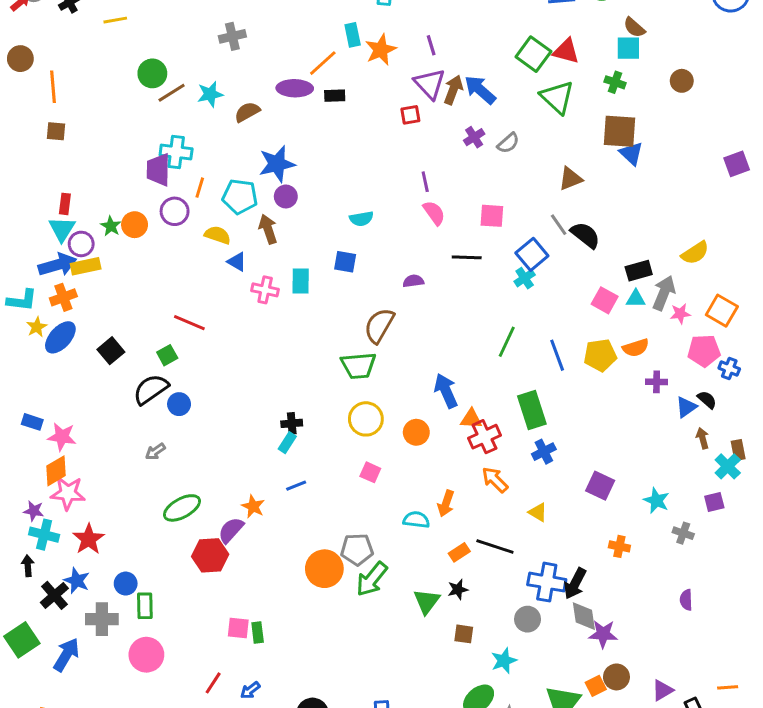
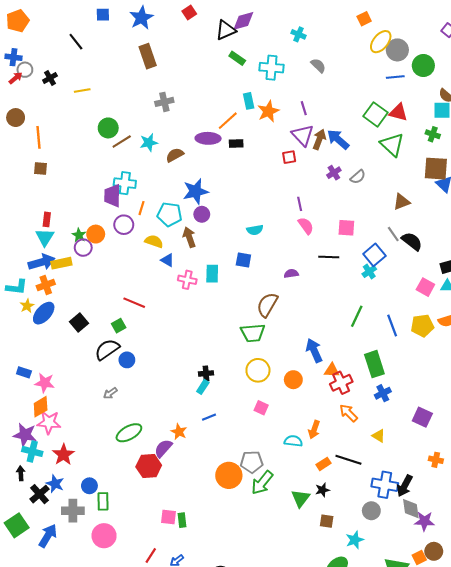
purple circle: (81, 244) -> (83, 248), moved
purple star: (34, 511) -> (25, 435), size x1.6

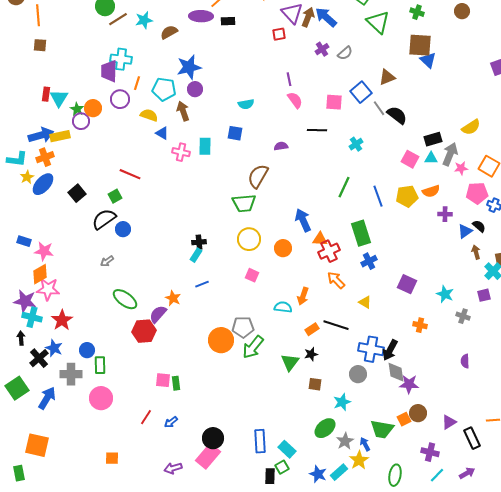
cyan triangle: (45, 237) -> (59, 98), moved
blue square: (374, 255) -> (361, 92), moved
green ellipse: (129, 433) -> (125, 299), turned 65

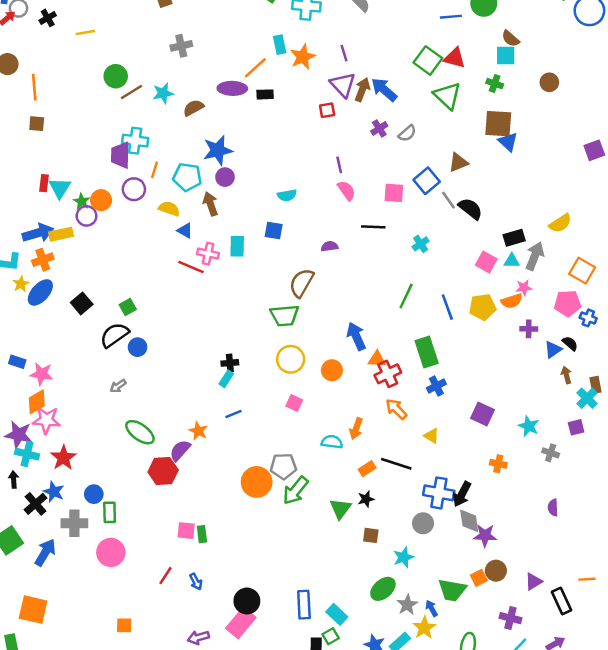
pink star: (461, 168) -> (524, 288), moved
red line: (130, 174) -> (191, 267), moved
blue arrow: (171, 422) -> (196, 582), turned -80

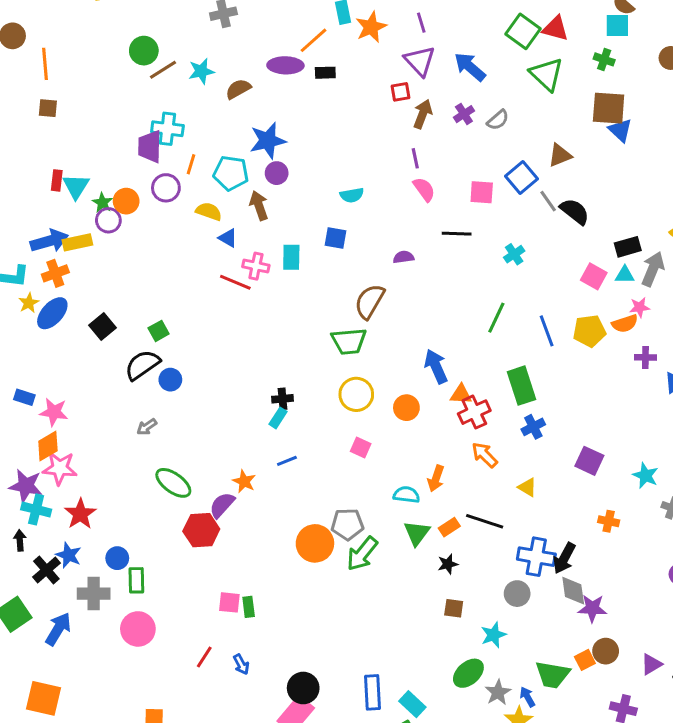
brown arrow: (362, 90) -> (423, 114), moved
green triangle: (340, 509) -> (417, 533), moved

